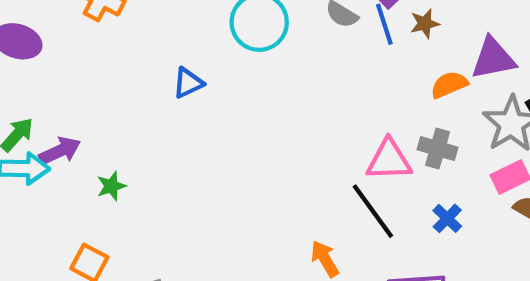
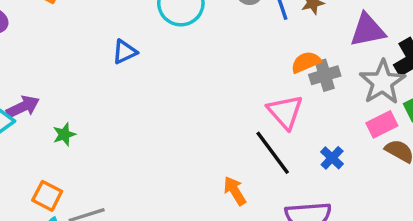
orange semicircle: (449, 85) -> (306, 62), moved
gray cross: (438, 149) -> (325, 75), moved, turned -32
pink triangle: (389, 160) -> (285, 112), turned 51

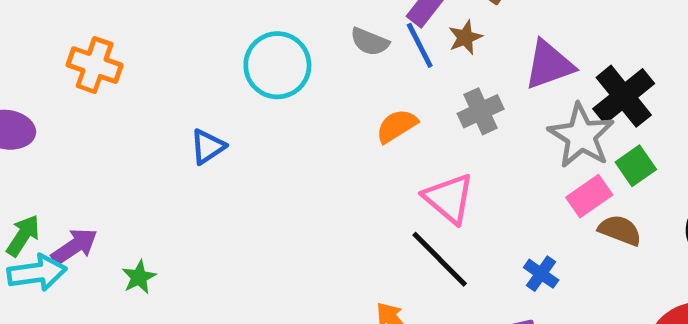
orange semicircle: (306, 62) -> (397, 126), moved
gray cross: (325, 75) -> (481, 111), moved
blue cross: (332, 158) -> (541, 274), moved

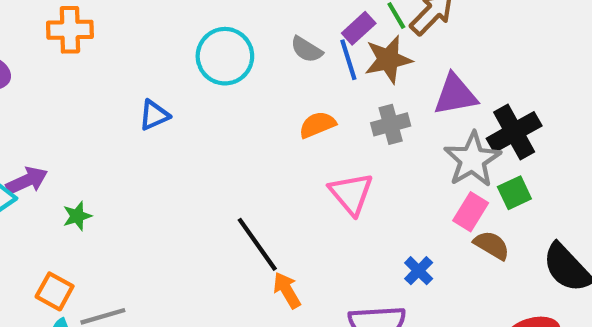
brown star: (465, 37) -> (388, 59), size x1.6
orange cross: (95, 65) -> (70, 30), turned -30
pink rectangle: (589, 196) -> (471, 212), turned -33
black line: (440, 259) -> (257, 244), moved

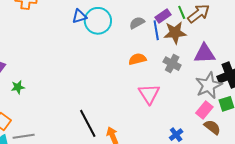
gray semicircle: (307, 49) -> (137, 23), turned 112
blue triangle: (154, 115) -> (79, 16), moved
gray cross: (391, 124) -> (172, 64), turned 36
black line: (257, 244) -> (88, 123), moved

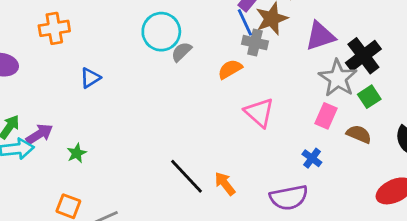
blue triangle: (79, 16) -> (90, 78), moved
gray semicircle: (137, 23) -> (181, 52), moved
gray cross: (172, 64) -> (255, 43), moved
pink rectangle: (204, 110) -> (326, 116), moved

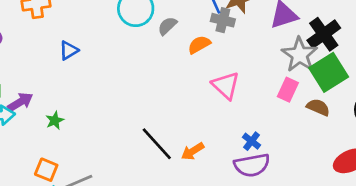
gray semicircle: (181, 52) -> (167, 26), moved
green square: (369, 97) -> (329, 72), size x1.8
blue cross: (312, 158) -> (252, 141), moved
orange arrow: (225, 184) -> (193, 151), turned -85

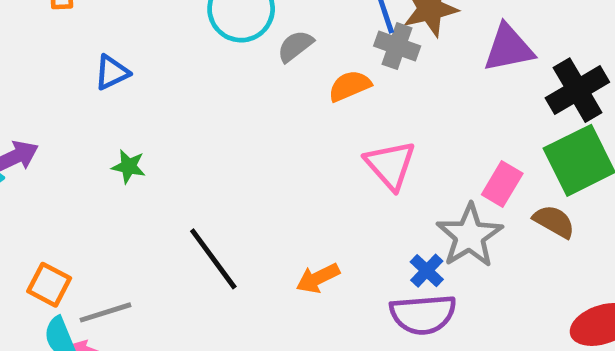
gray star: (300, 55) -> (470, 236), moved
green star: (55, 120) -> (129, 166), moved, turned 30
black line: (157, 144) -> (213, 259), moved

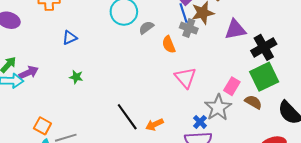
orange semicircle: (350, 86) -> (169, 45), turned -90
black line: (213, 259) -> (127, 117), moved

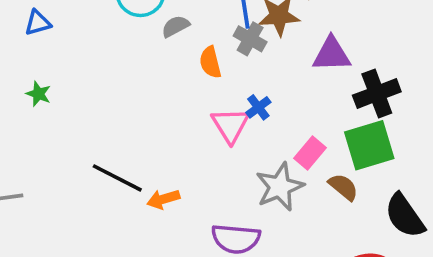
black line: (127, 117) -> (117, 178), turned -36
blue cross: (200, 122) -> (258, 107), moved

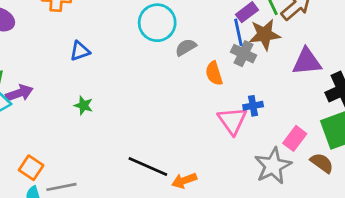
blue cross: (258, 107) -> (253, 106), turned 30

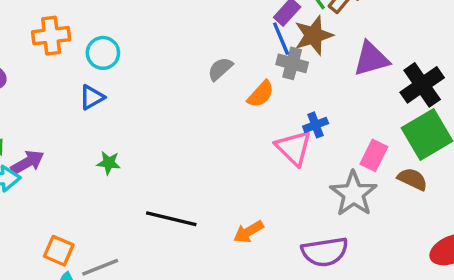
cyan circle: (157, 23) -> (103, 53), moved, size x0.7
orange semicircle: (214, 73) -> (261, 94), turned -110
black line: (148, 166) -> (171, 219), moved

